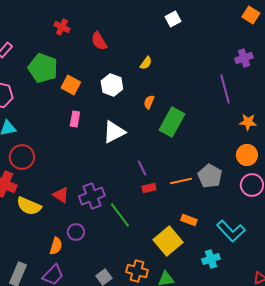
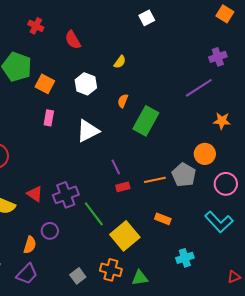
purple line: (225, 89) -> (199, 88), turned 72
orange circle: (247, 155) -> (205, 154), moved
cyan L-shape: (231, 231) -> (219, 222), moved
yellow square: (168, 241) -> (125, 236), moved

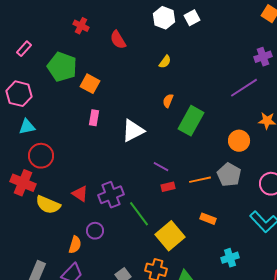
white hexagon: (86, 84) -> (164, 18), moved
orange circle: (205, 154) -> (239, 141), moved
purple line: (116, 167) -> (161, 167), turned -35

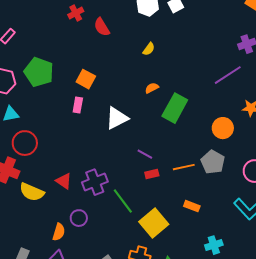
red cross: (81, 26) -> (76, 13), moved, turned 35
green pentagon: (62, 67) -> (39, 72), moved
orange square: (90, 84) -> (86, 79), moved
orange semicircle: (168, 101) -> (152, 88), turned 40

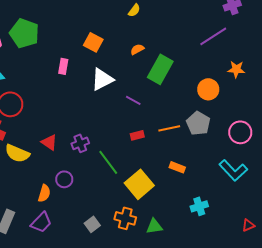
orange square: (86, 79) -> (93, 42), moved
purple line: (145, 154) -> (133, 100), moved
purple cross: (95, 182) -> (80, 143), size x0.7

